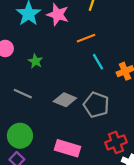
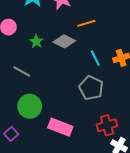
cyan line: (98, 62) -> (95, 58), moved
gray diamond: (65, 100) -> (64, 41), moved
green circle: (20, 136) -> (30, 106), moved

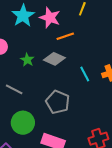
orange line: (86, 23) -> (65, 36), moved
gray pentagon: (91, 88) -> (58, 102), moved

